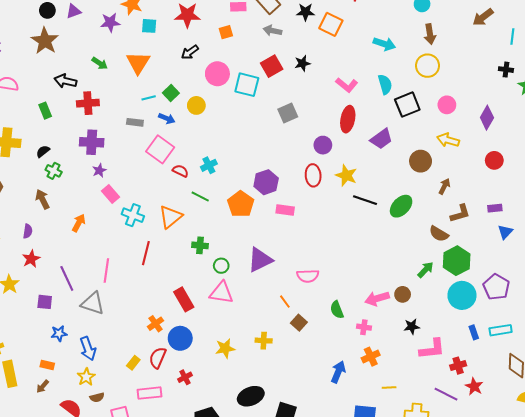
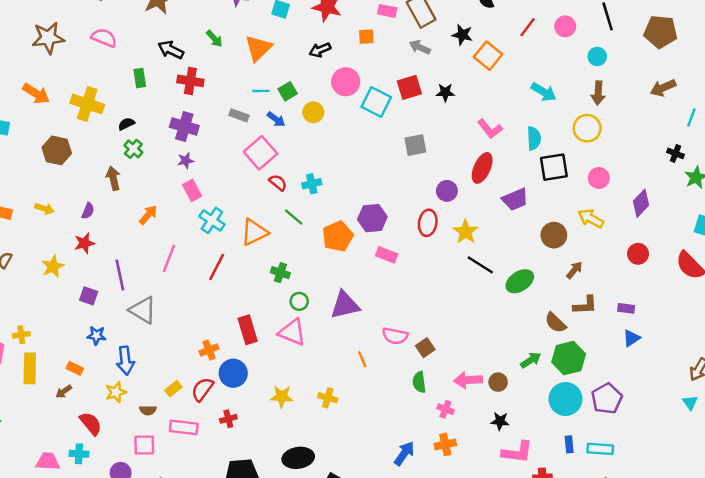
pink line: (106, 270) -> (169, 258), moved
brown square: (299, 323) -> (425, 348), moved
brown semicircle: (97, 397) -> (148, 410), moved

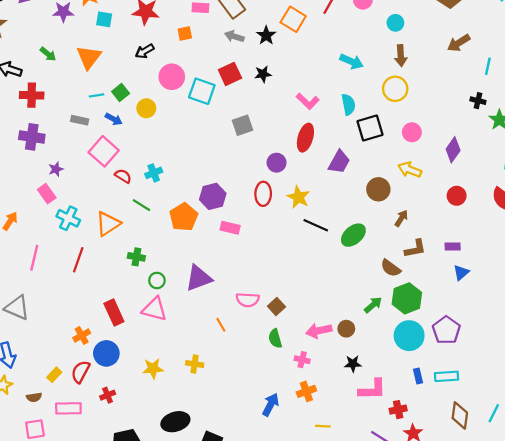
black star: (462, 35) -> (266, 35), moved, turned 30
orange square: (488, 56) -> (293, 19), moved
purple star: (186, 161) -> (56, 169), moved
purple trapezoid: (515, 199) -> (339, 162), turned -30

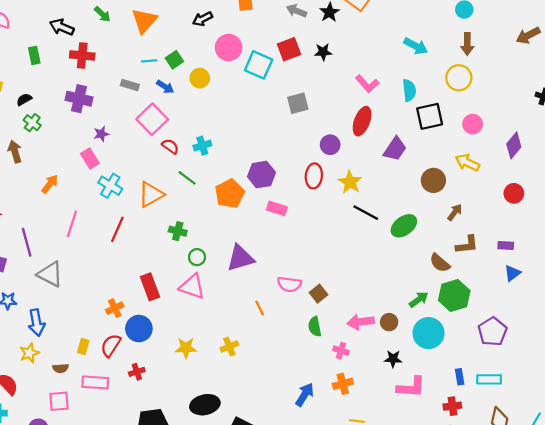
cyan circle: (409, 336) -> (429, 333), moved
yellow cross: (195, 364) -> (229, 347), turned -35
yellow rectangle: (54, 375) -> (83, 346), turned -32
red cross: (398, 410) -> (452, 406), moved

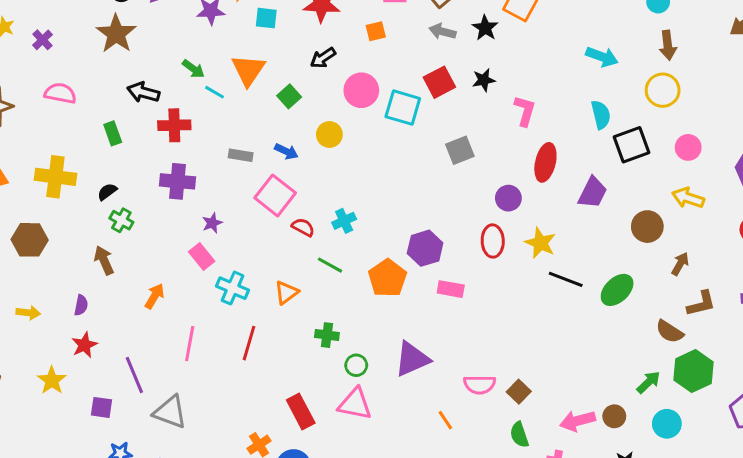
green square: (174, 60) -> (289, 96), moved
cyan line: (149, 61) -> (215, 92), moved, turned 42
pink L-shape: (367, 84) -> (525, 111), moved, turned -115
orange triangle: (151, 194) -> (286, 292), size x0.7
cyan circle: (429, 333) -> (667, 424), size x0.7

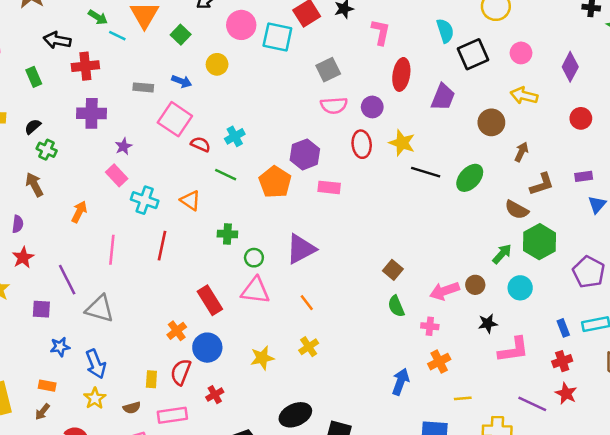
orange triangle: (286, 292) -> (190, 201), turned -45
pink semicircle: (480, 385) -> (334, 105), moved
orange line: (445, 420) -> (307, 303), moved

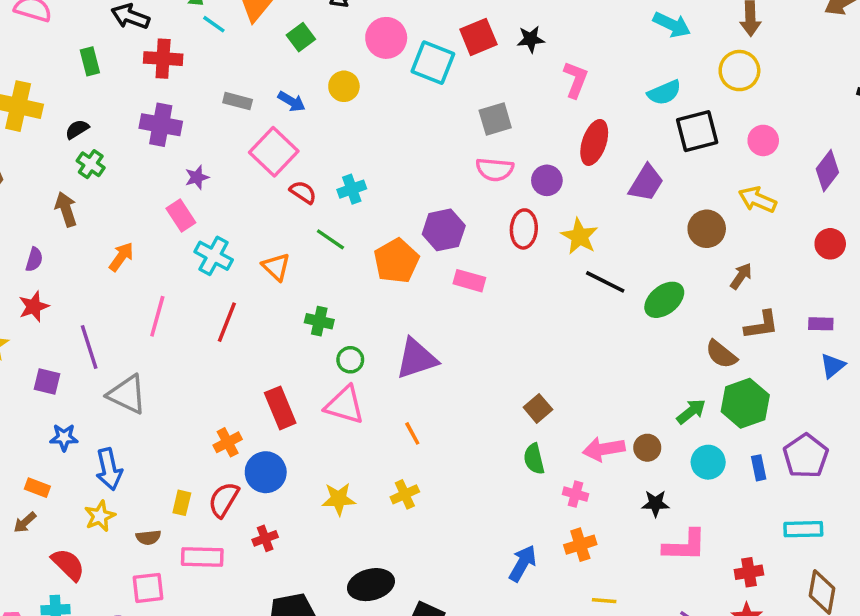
cyan semicircle: (445, 31) -> (664, 93), turned 75
blue rectangle: (563, 328) -> (759, 468), moved

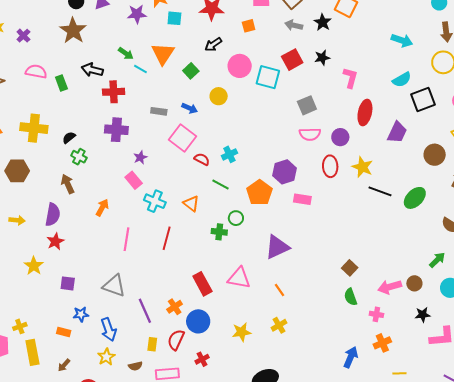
green rectangle: (90, 61) -> (61, 83), moved
purple semicircle: (34, 259) -> (53, 215), size x1.6
purple line: (89, 347) -> (145, 311), moved
green circle: (350, 360) -> (236, 218), moved
orange rectangle: (37, 488) -> (64, 332), moved

